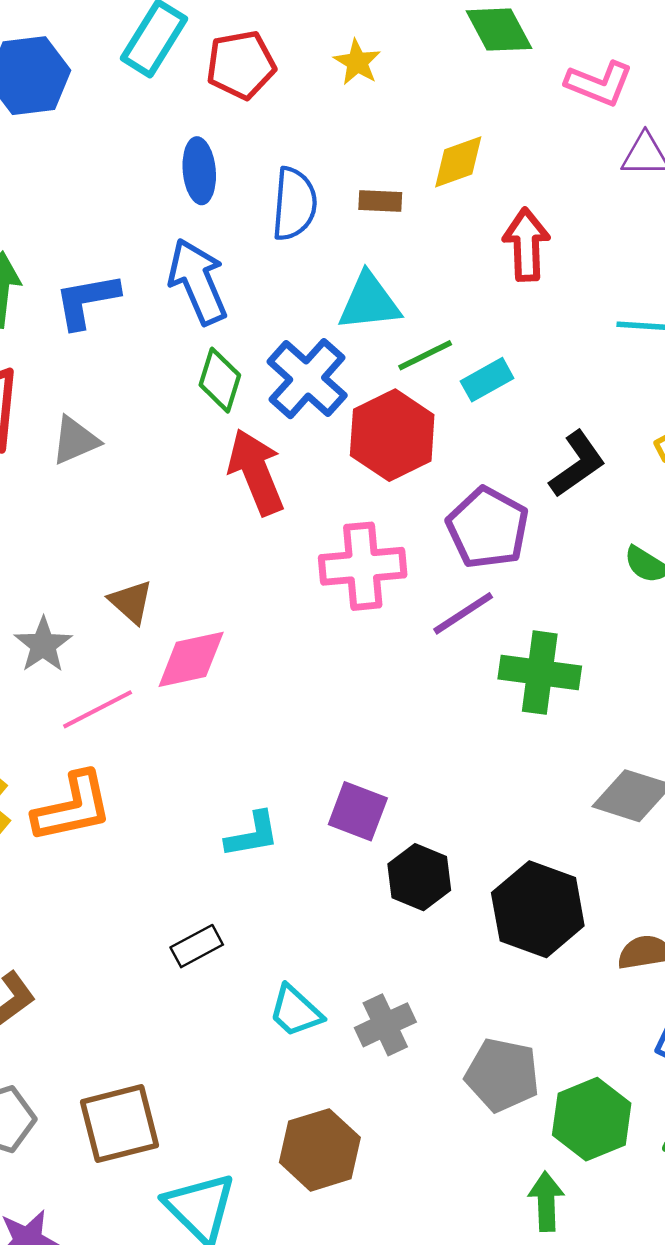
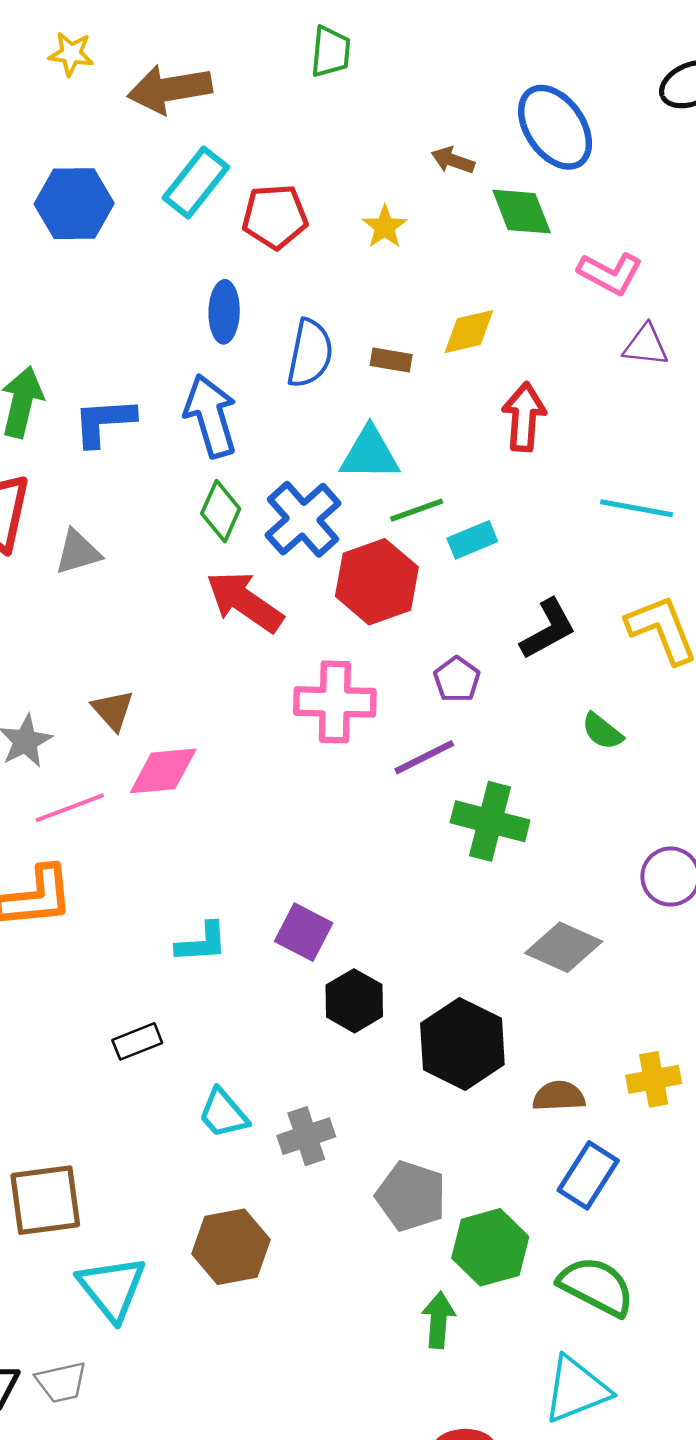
red arrow: (256, 472) -> (245, 602), turned -40
purple pentagon: (488, 528) -> (457, 679), size x0.6

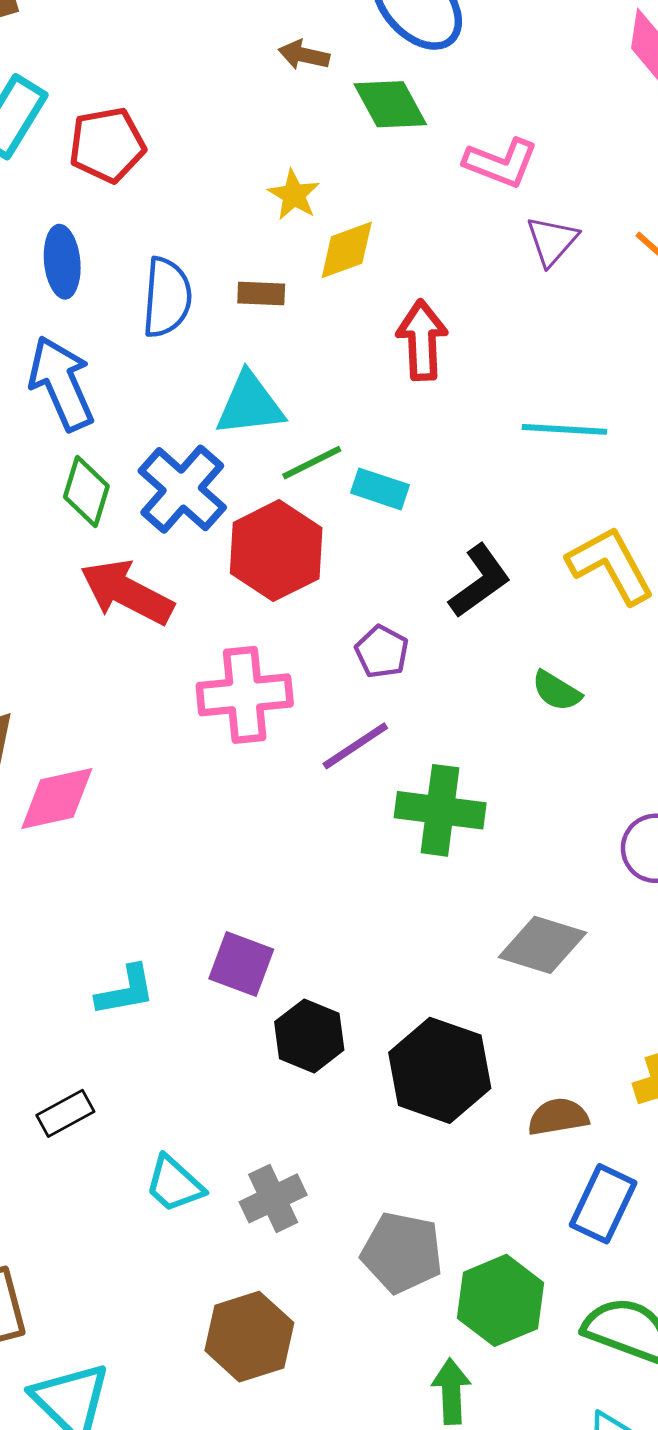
yellow star: (385, 227) -> (294, 195), moved
purple triangle: (646, 345) -> (552, 241), turned -48
cyan rectangle: (472, 540) -> (380, 489), turned 48
brown hexagon: (231, 1247) -> (249, 1337), moved

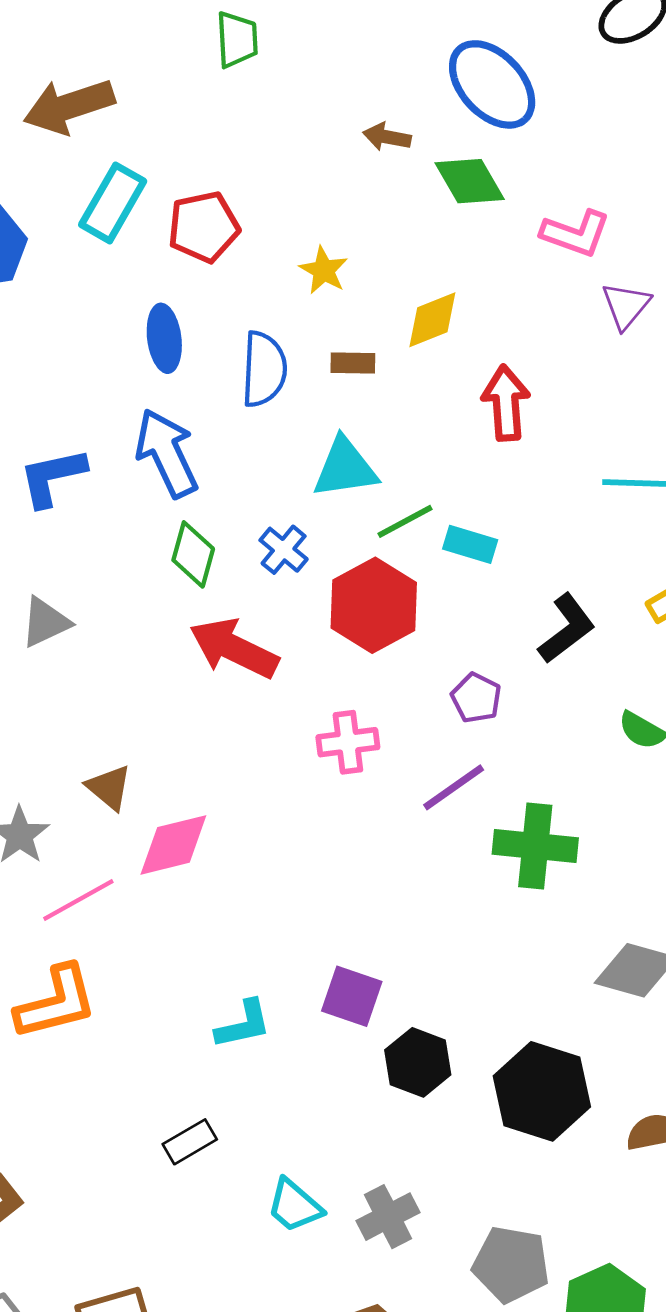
yellow star: (294, 195) -> (324, 270), moved
blue cross: (182, 489) -> (284, 550), size x0.6
pink cross: (245, 695) -> (348, 742), size x0.7

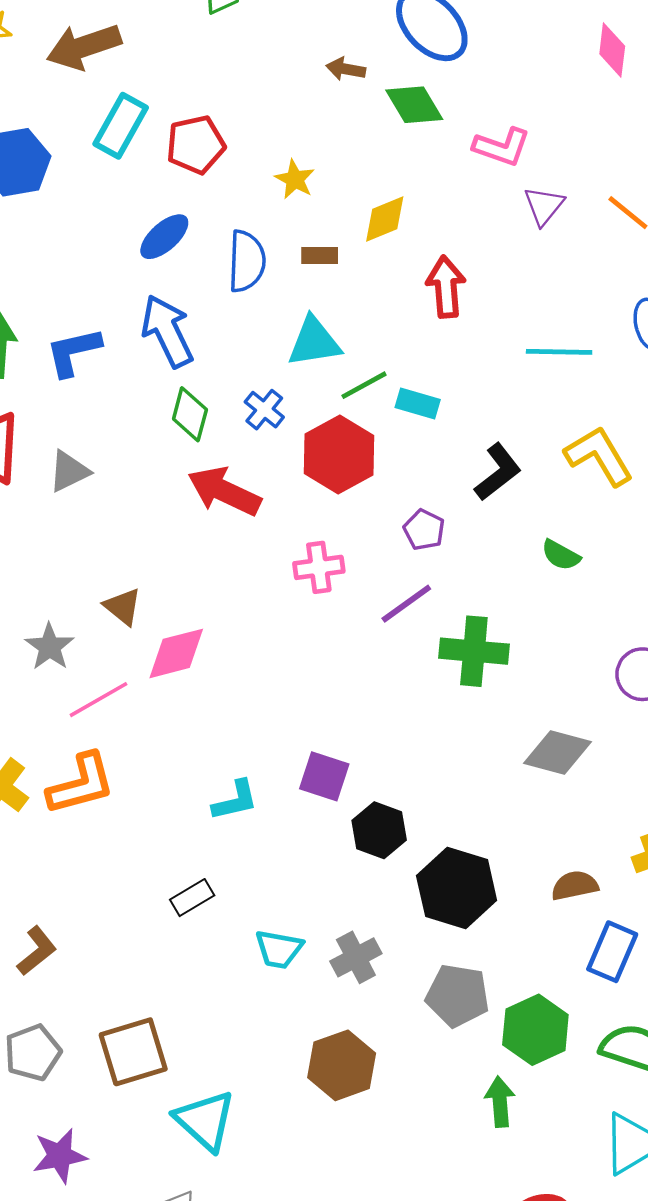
blue ellipse: (164, 338) -> (164, 237), turned 56
black hexagon: (542, 1091) -> (457, 888), moved
cyan trapezoid: (294, 1206) -> (279, 949), turned -30

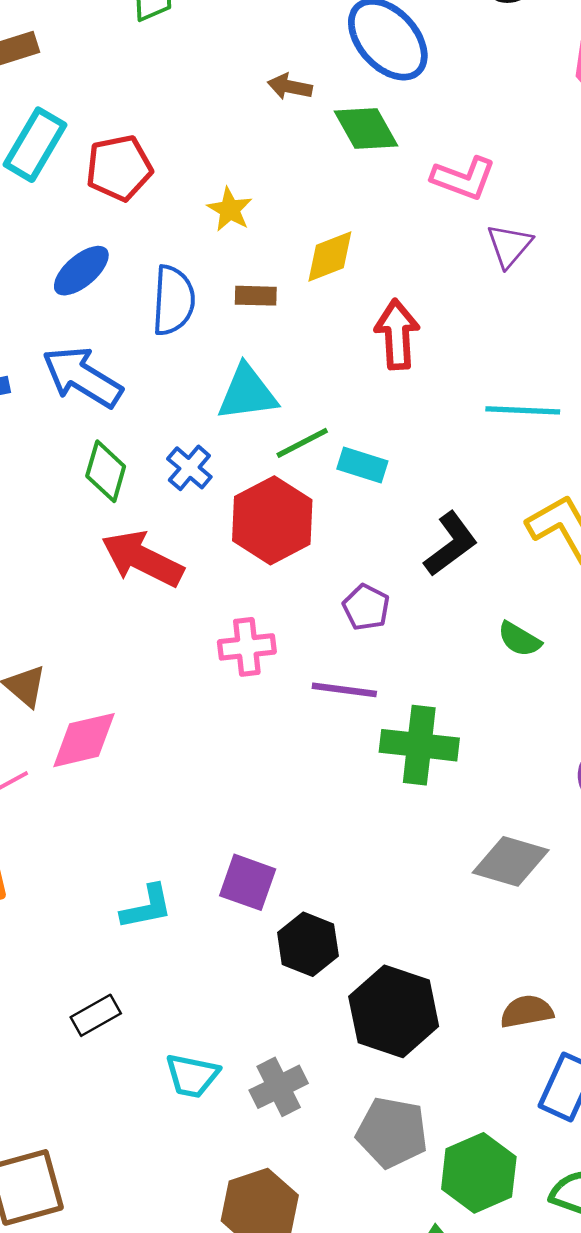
blue arrow: (167, 331) -> (82, 377), turned -34
purple line: (406, 604) -> (344, 690), turned 42

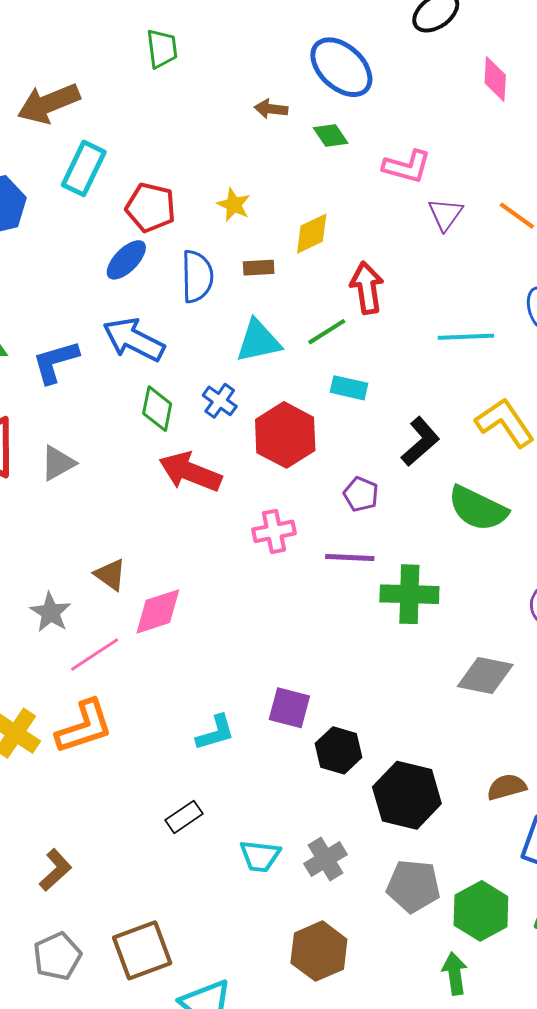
green diamond: (366, 129) -> (331, 135), size x0.7
red pentagon: (119, 168) -> (151, 207), moved, turned 30
green line: (302, 443) -> (327, 332), moved
green semicircle: (519, 639) -> (478, 508), size x1.8

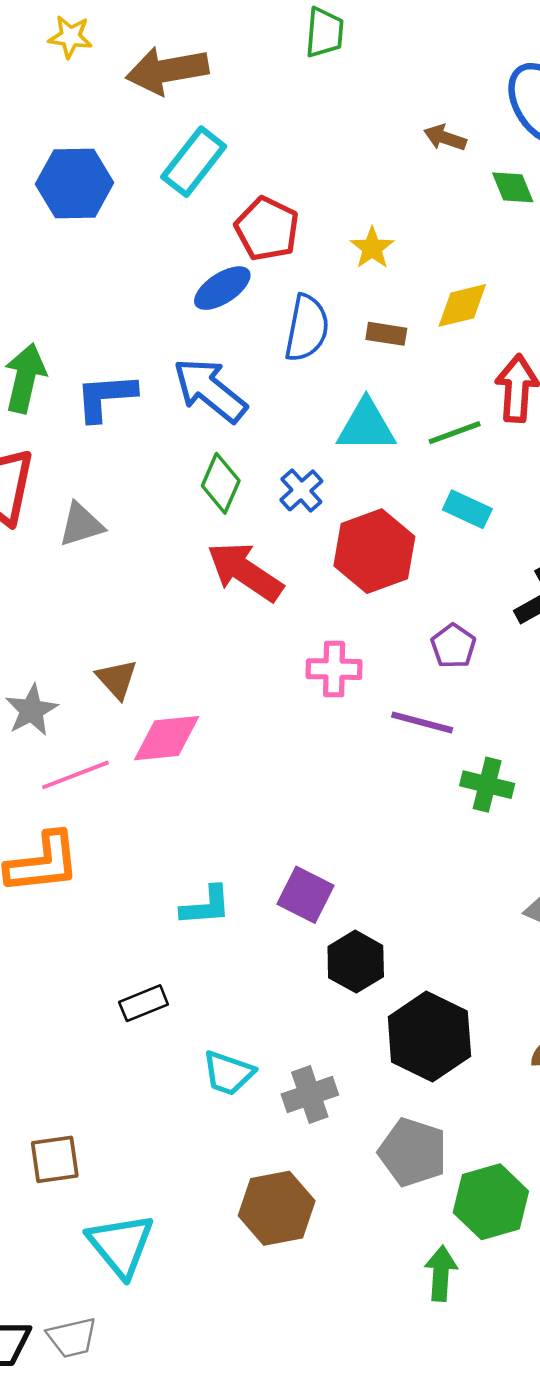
green cross: (409, 594) -> (487, 785), size x0.7
brown square: (142, 950) -> (55, 1159), size x0.7

